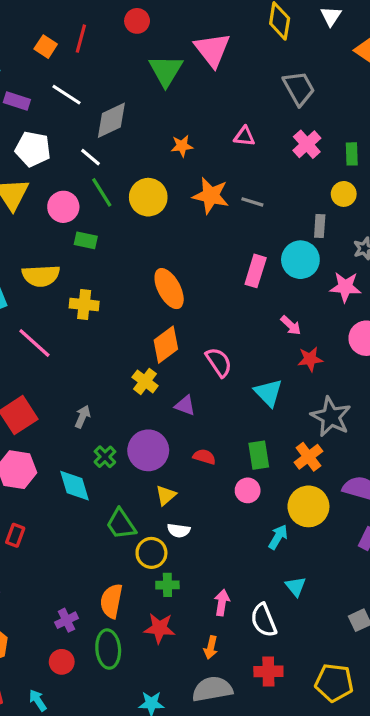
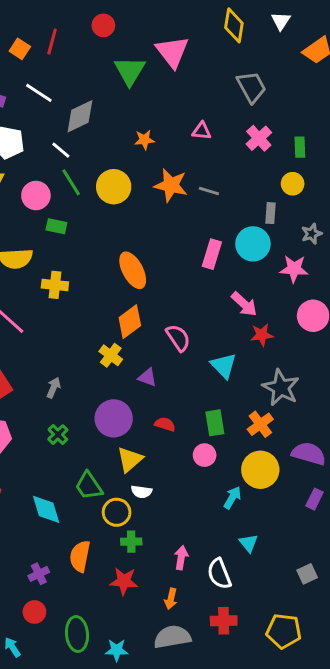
pink arrow: (291, 325) -> (244, 304), size x1.4
green cross: (105, 457) -> (58, 435), moved
cyan diamond: (75, 486) -> (46, 509), moved
yellow triangle: (166, 495) -> (130, 459), size x1.4
green ellipse: (108, 649) -> (77, 634), moved

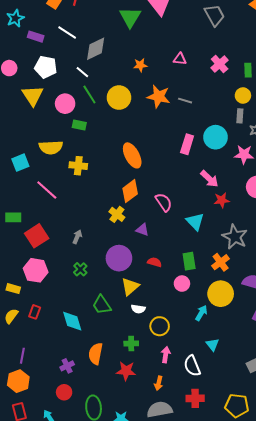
gray trapezoid: (251, 87) -> (214, 15), moved
gray rectangle: (271, 213) -> (240, 116), moved
yellow circle: (117, 512) -> (160, 326), moved

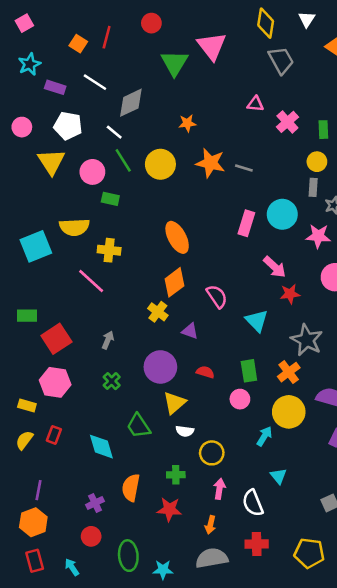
pink triangle: (180, 59) -> (255, 104), moved
cyan square: (20, 163) -> (36, 246), size x1.4
pink line: (47, 190) -> (91, 281), moved

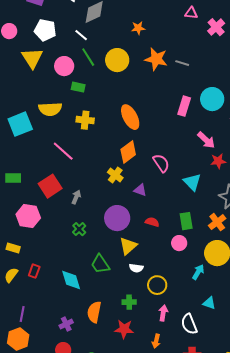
yellow cross: (109, 250) -> (85, 120), moved
red square: (56, 339) -> (50, 186), moved
pink hexagon: (55, 382) -> (28, 216), moved
cyan triangle: (278, 476) -> (209, 303), turned -32

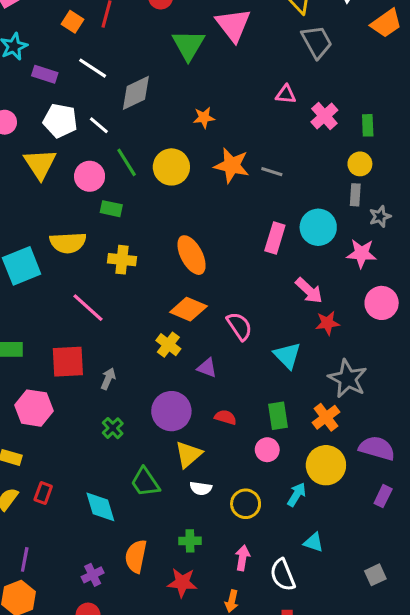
white line: (81, 35) -> (99, 125), moved
orange diamond: (128, 152) -> (188, 309), turned 60
red square: (50, 186) -> (68, 362), turned 30
yellow circle: (157, 285) -> (246, 504), moved

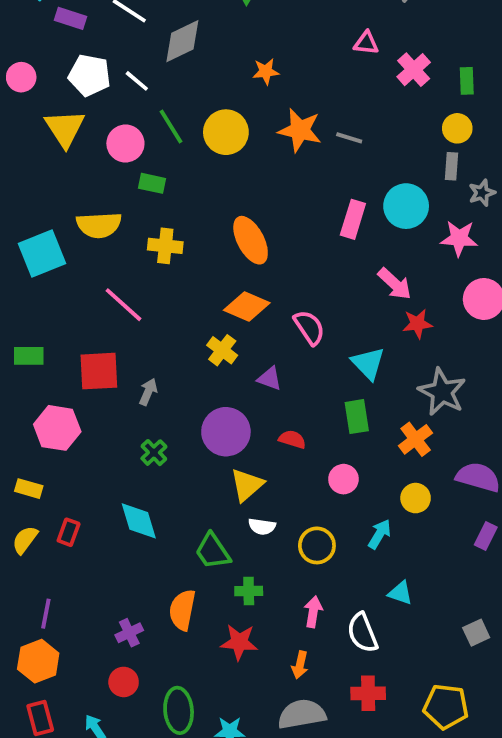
green rectangle: (278, 416) -> (357, 417), moved
yellow circle: (326, 465) -> (416, 498), size x0.6
green trapezoid: (145, 482) -> (213, 551), moved
cyan diamond: (100, 507) -> (139, 521), moved

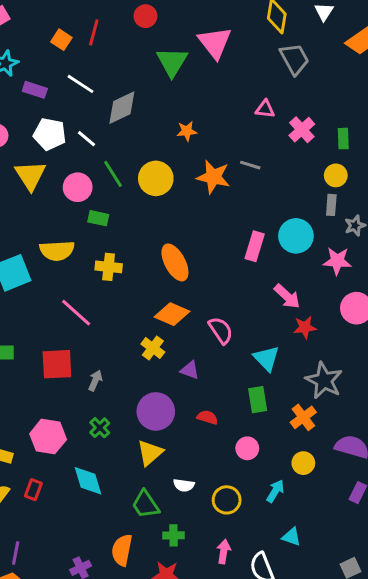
gray line: (349, 138) -> (250, 165), moved
pink hexagon: (57, 428) -> (48, 437), moved
yellow triangle: (247, 485) -> (150, 453), moved

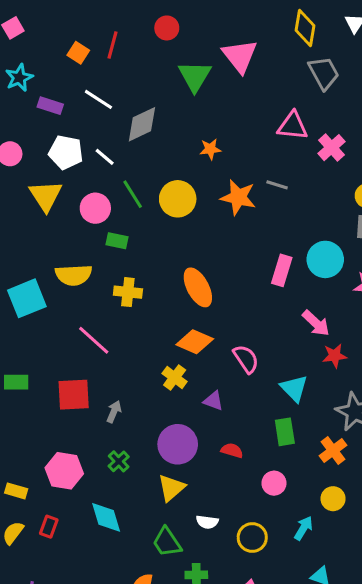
pink triangle: (265, 109) -> (293, 126), size x1.5

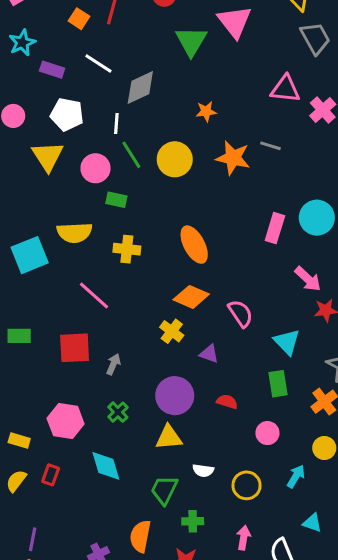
white line: (105, 157) -> (116, 123), moved, turned 54
yellow triangle: (171, 488) -> (169, 438), turned 36
green trapezoid: (167, 542) -> (164, 490), turned 60

